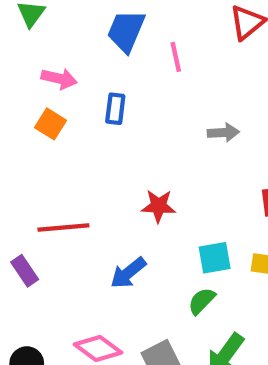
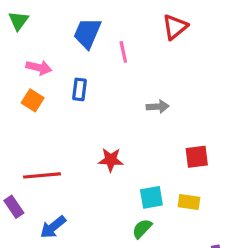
blue arrow: (128, 273) -> (53, 227), moved

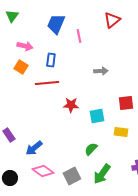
red line: (42, 175) -> (47, 83), moved
cyan square: (151, 197) -> (97, 116), moved

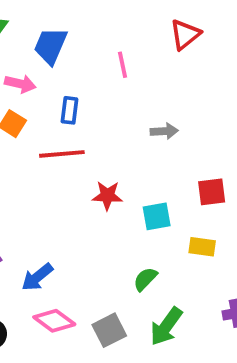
blue trapezoid: (56, 24) -> (50, 46), moved

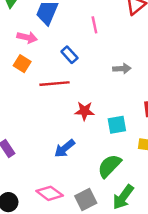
blue rectangle: (69, 110) -> (69, 55), moved, turned -49
blue arrow: (37, 277) -> (64, 148), moved
green semicircle: (145, 279) -> (109, 166), size x1.5

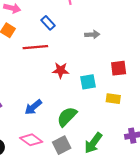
blue arrow: (64, 148) -> (33, 107), moved
green semicircle: (109, 166) -> (67, 117), moved

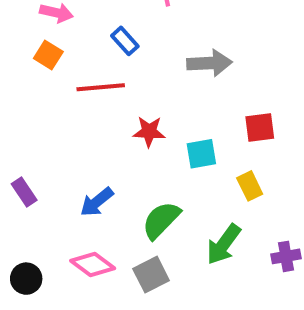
gray arrow: (92, 34) -> (209, 63), size x1.5
yellow rectangle: (113, 99) -> (250, 186), turned 56
green arrow: (93, 143) -> (224, 244), moved

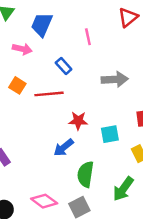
orange square: (48, 55) -> (17, 85), moved
blue arrow: (97, 202) -> (64, 148), moved
green semicircle: (161, 220) -> (86, 174), turned -35

